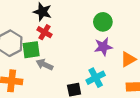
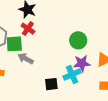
green circle: (103, 22) -> (78, 40), moved
purple star: (103, 47) -> (82, 63), moved

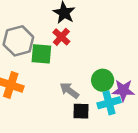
green circle: (78, 40) -> (103, 80), moved
gray arrow: (26, 59) -> (69, 91), moved

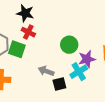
green square: (41, 54) -> (17, 49), turned 30
green circle: (103, 80) -> (69, 45), moved

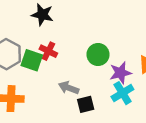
red cross: (28, 32) -> (48, 51), moved
cyan cross: (79, 72) -> (122, 93), moved

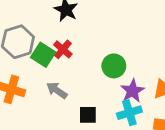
purple star: (120, 73) -> (132, 91), turned -30
gray arrow: (69, 88) -> (57, 90), moved

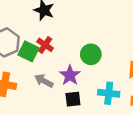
purple star: (132, 91) -> (70, 75), moved
cyan cross: (129, 113) -> (109, 93), turned 30

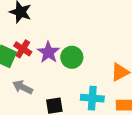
purple star: (70, 75) -> (49, 52), moved

